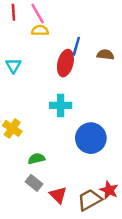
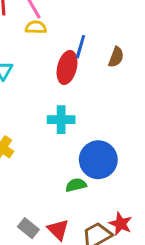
brown semicircle: (105, 55) -> (116, 57), turned 105
green semicircle: (36, 159) -> (76, 185), moved
gray rectangle: (34, 183) -> (28, 228), moved

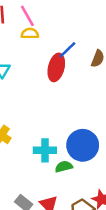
blue line: (80, 47) -> (68, 50), turned 30
cyan cross: (61, 120) -> (45, 150), moved

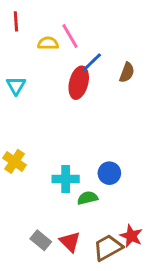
pink line: (27, 16) -> (70, 36), moved
blue circle: (83, 145) -> (109, 173), size x0.6

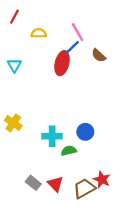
red line: (16, 21) -> (14, 17), turned 32
pink line: (70, 36) -> (78, 32), moved
brown semicircle: (127, 72) -> (99, 55), turned 112

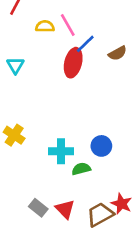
pink line: (78, 32) -> (68, 25), moved
brown semicircle: (99, 55) -> (117, 53), turned -72

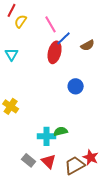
yellow semicircle: (45, 26) -> (21, 21), moved, turned -56
blue circle: (101, 146) -> (76, 86), moved
cyan cross: (61, 151) -> (47, 136), moved

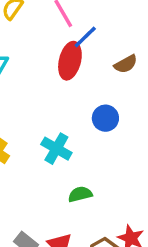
brown semicircle: (88, 45) -> (126, 64), moved
cyan cross: (47, 136) -> (56, 149), moved, turned 30

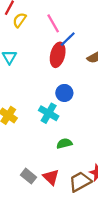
blue circle: (105, 118) -> (64, 93), moved

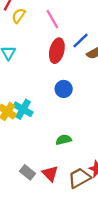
blue line: (68, 39) -> (81, 40), moved
cyan cross: (49, 113) -> (23, 109), moved

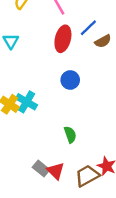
green semicircle: (64, 140) -> (70, 135), turned 84
gray rectangle: (28, 172) -> (41, 169), moved

